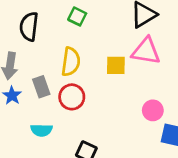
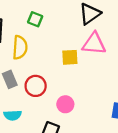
yellow semicircle: (71, 62) -> (20, 47), moved
pink circle: (153, 110) -> (65, 104), moved

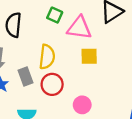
pink triangle: (94, 44) -> (79, 28), moved
yellow semicircle: (20, 47) -> (47, 57), moved

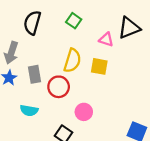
pink triangle: (79, 28) -> (106, 40), moved, size x0.6
yellow semicircle: (47, 57) -> (72, 61), moved

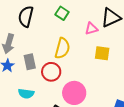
pink triangle: (106, 40) -> (91, 29), turned -32
yellow square: (99, 66) -> (102, 53), moved
pink circle: (84, 112) -> (74, 93), size x1.5

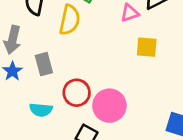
yellow semicircle: (62, 48) -> (70, 20), moved
red circle: (51, 72) -> (77, 93), moved

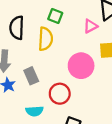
pink circle: (109, 106) -> (81, 66), moved

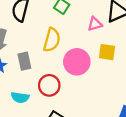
yellow semicircle: (45, 39) -> (52, 40), moved

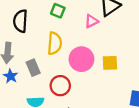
yellow square: (107, 52) -> (110, 63), moved

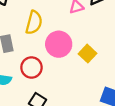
yellow square: (110, 63) -> (87, 54), turned 35

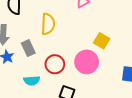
pink circle: (59, 44) -> (87, 62), moved

